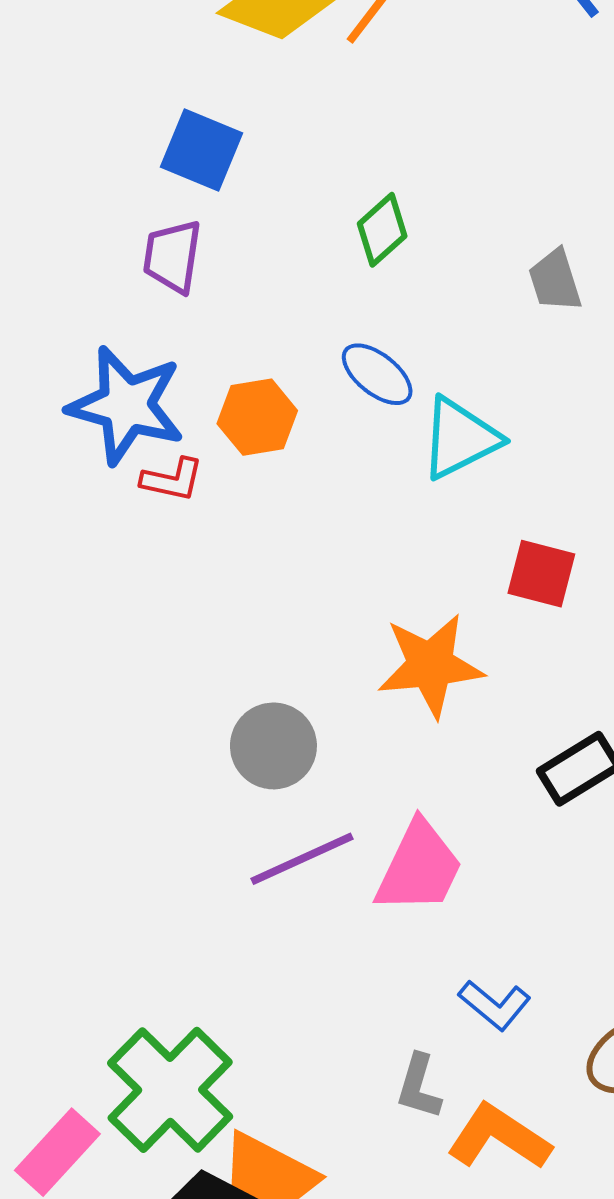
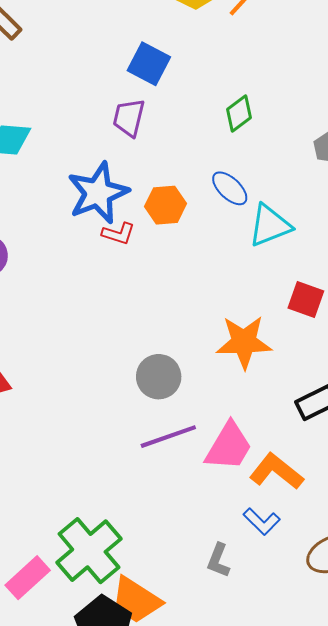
blue star: (126, 405) -> (98, 193), turned 30
orange L-shape: (499, 1137) -> (276, 471), moved

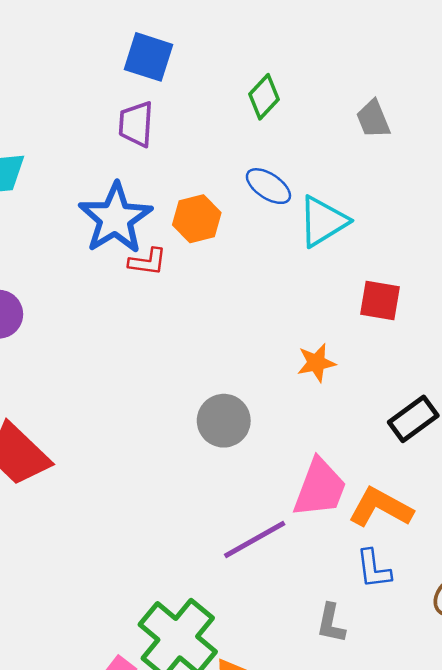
orange star: (244, 342) -> (316, 363), size x0.6
purple line: (168, 437) -> (255, 539), moved
blue L-shape: (262, 521) -> (374, 569), turned 48

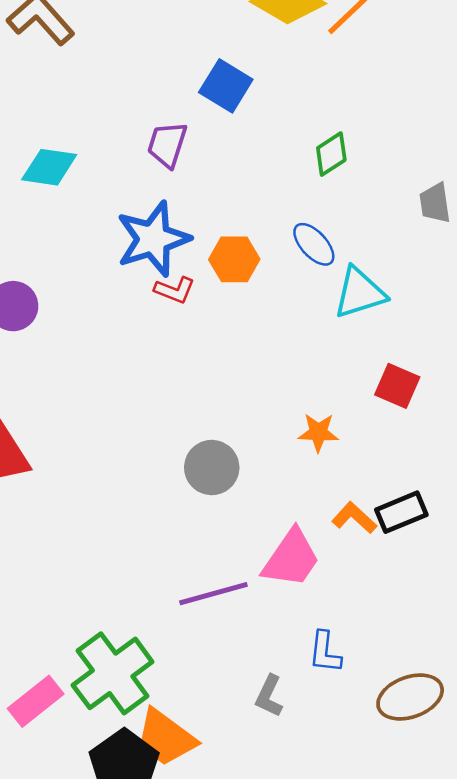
purple trapezoid: (136, 124) -> (167, 145), moved
orange L-shape: (381, 507) -> (354, 518), moved, size x0.7

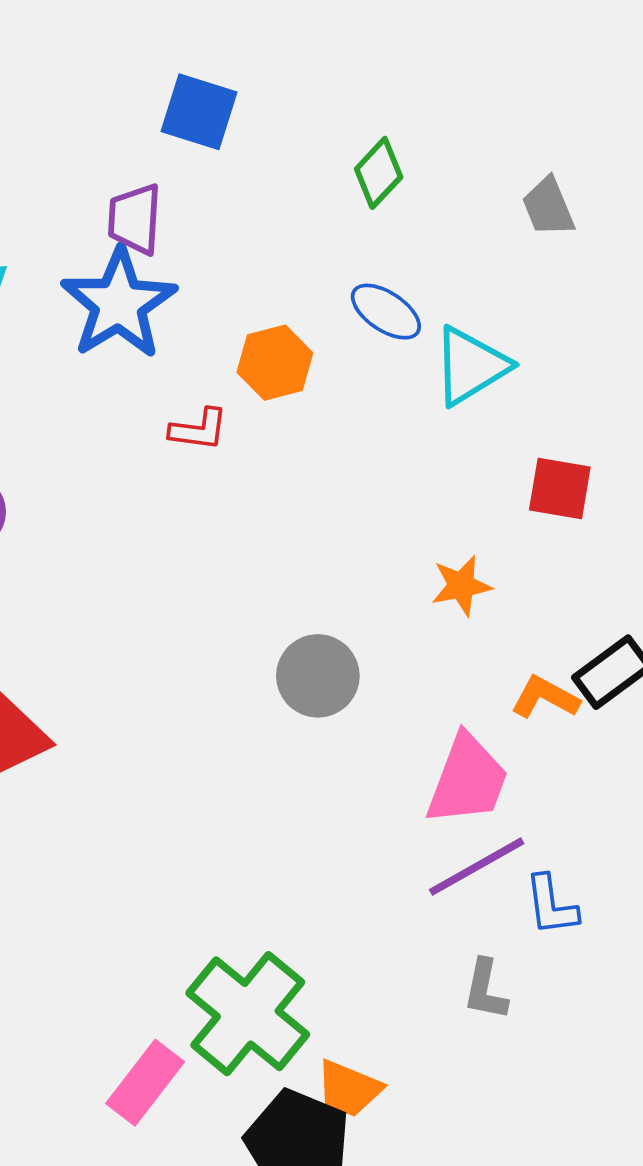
blue star: (153, 239) -> (119, 304), moved
purple line: (213, 594) -> (477, 867), moved
orange trapezoid: (166, 738) -> (349, 1089), size x0.7

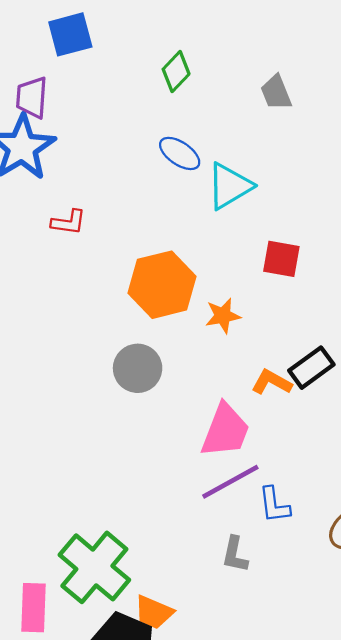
blue square: (199, 112) -> (70, 34), turned -33
orange hexagon: (275, 363) -> (162, 285), moved, size x1.5
pink rectangle: (145, 1083) -> (33, 608), turned -36

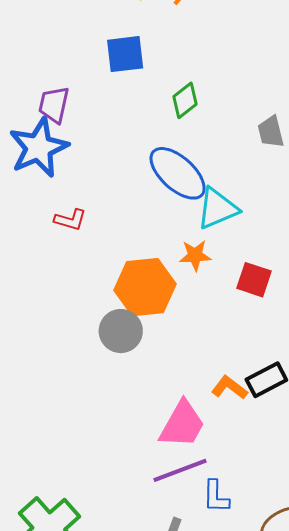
blue square: (70, 34) -> (125, 54), moved
blue ellipse: (180, 153) -> (178, 173), size x1.6
orange star: (223, 316) -> (195, 255), moved
gray circle: (138, 368) -> (121, 331), moved

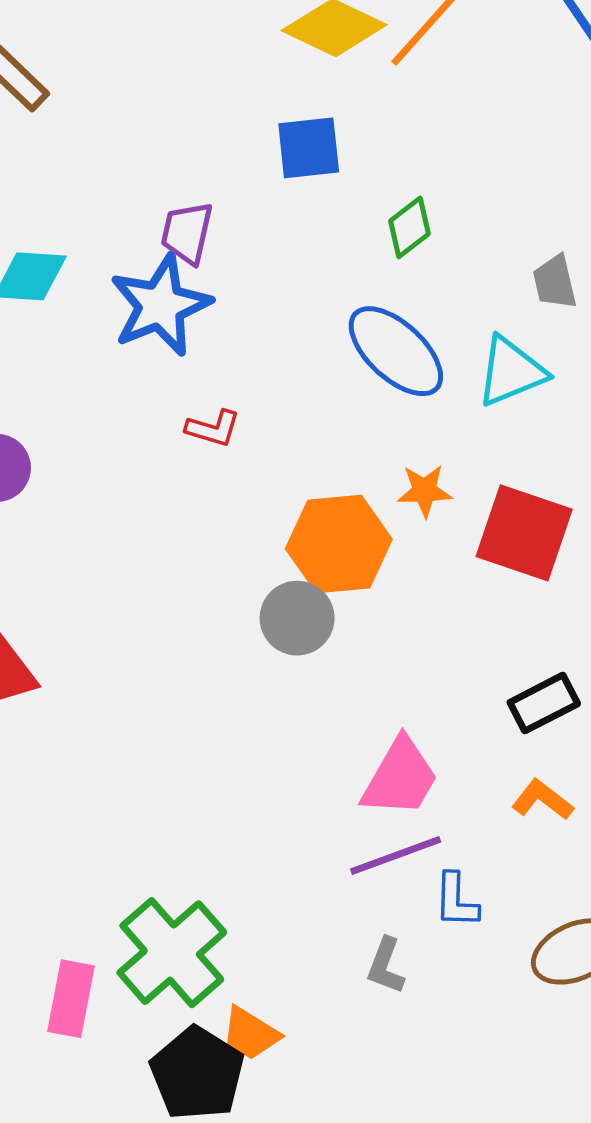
cyan triangle: (217, 209) -> (511, 371), moved
red square: (254, 280) -> (524, 533), size x1.6
orange L-shape: (229, 388) -> (542, 800), moved

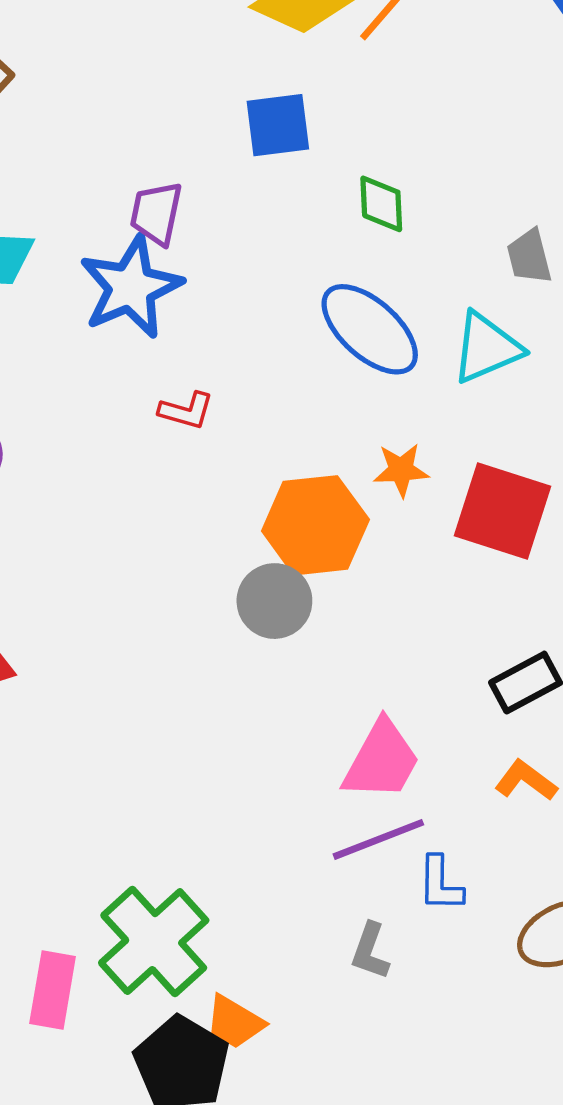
green diamond: (409, 227) -> (381, 204), turned -54

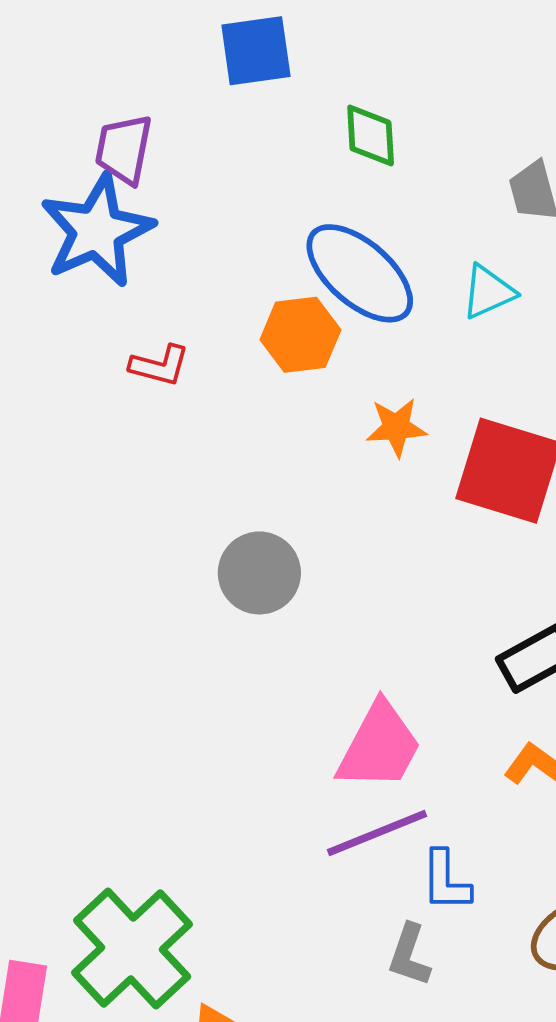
cyan triangle: (487, 348) -> (488, 292), size x0.7
orange hexagon: (315, 525) -> (300, 335), moved, size x0.7
gray L-shape: (370, 951) -> (409, 955), moved

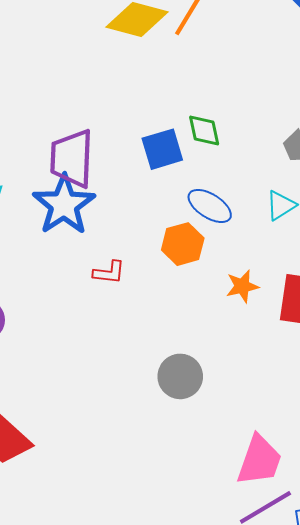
blue square: (256, 51) -> (162, 149), moved
purple trapezoid: (124, 149) -> (72, 158), size x1.5
blue ellipse: (360, 273) -> (210, 206), size x0.7

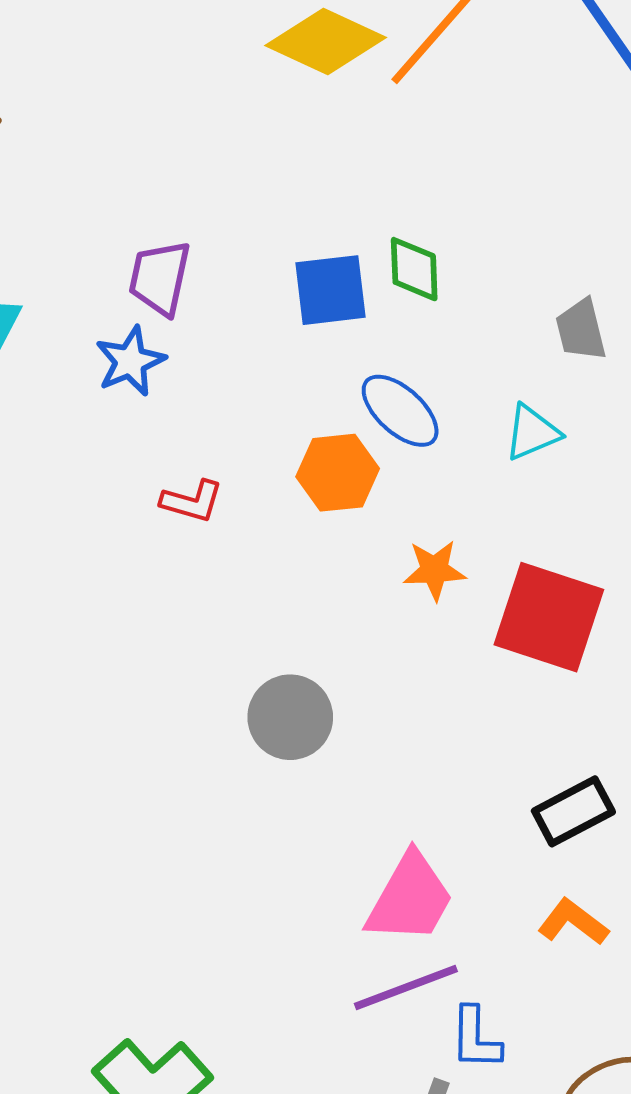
purple trapezoid: (72, 158) -> (160, 278), size x0.7
blue star: (64, 205) -> (130, 361), size x0.6

